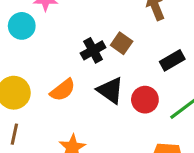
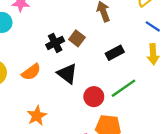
red circle: (145, 100) -> (94, 97), moved

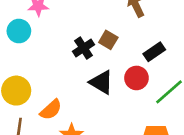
orange semicircle: (31, 72) -> (51, 110), moved
red circle: (94, 97) -> (136, 78), moved

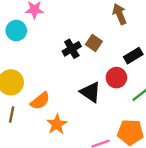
black triangle: (101, 82) -> (90, 92), moved

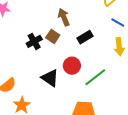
brown arrow: (120, 14) -> (64, 17), moved
black rectangle: (133, 56) -> (85, 37), moved

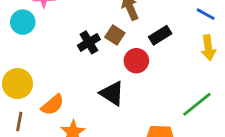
red circle: (72, 66) -> (136, 61), moved
green line: (95, 77) -> (197, 104), moved

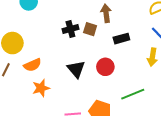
brown square: (115, 35) -> (90, 29), turned -32
red circle: (136, 61) -> (105, 67), moved

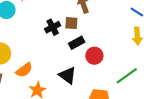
black rectangle: (121, 39) -> (77, 43), moved
black triangle: (76, 69) -> (68, 75), moved

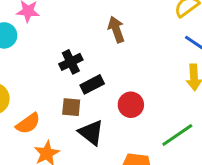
brown square: (71, 23) -> (71, 107), moved
black rectangle: (77, 43) -> (92, 84), moved

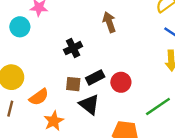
black rectangle: (92, 84) -> (95, 77), moved

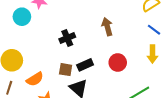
brown arrow: (109, 22) -> (107, 27), moved
red circle: (121, 82) -> (118, 63), moved

